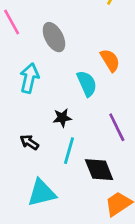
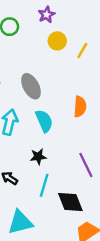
orange semicircle: (110, 60) -> (80, 107), turned 36
cyan semicircle: (87, 84) -> (44, 121), moved

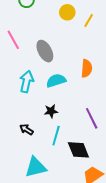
cyan semicircle: (44, 121) -> (56, 81), turned -84

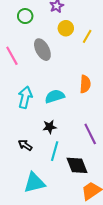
gray ellipse: (45, 51) -> (42, 50), moved

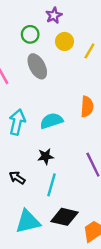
green circle: (25, 16) -> (30, 34), moved
black diamond: (77, 165) -> (65, 217), moved, turned -55

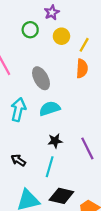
gray ellipse: (37, 66) -> (41, 78), moved
orange semicircle: (87, 107) -> (82, 69), moved
black star: (46, 156) -> (55, 141), moved

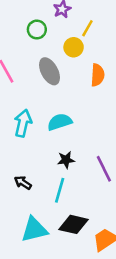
yellow circle: (61, 36) -> (74, 47), moved
yellow line: (84, 45) -> (87, 28), moved
gray ellipse: (41, 78) -> (49, 71), moved

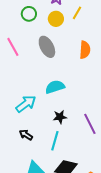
green circle: (37, 30) -> (29, 14), moved
yellow circle: (74, 47) -> (56, 19), moved
cyan arrow: (23, 123) -> (26, 104), moved, turned 40

